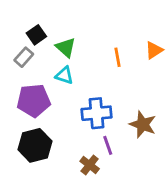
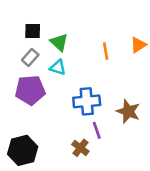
black square: (36, 35) -> (33, 31), turned 36
gray rectangle: (24, 57) -> (30, 57), moved
black hexagon: (35, 145) -> (23, 150), moved

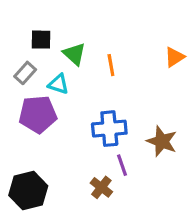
orange line: (106, 51) -> (111, 65), moved
gray rectangle: (30, 57) -> (25, 73), moved
cyan triangle: (58, 67) -> (58, 84), moved

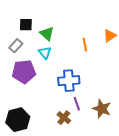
orange line: (111, 65) -> (85, 45), moved
cyan triangle: (58, 84) -> (45, 53), moved, turned 32
brown star: (162, 141) -> (102, 109), moved

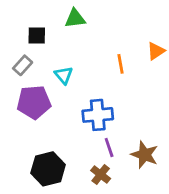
green triangle: (47, 34) -> (75, 18), moved, turned -49
brown cross: (64, 118) -> (101, 175), moved
black hexagon: (18, 120) -> (48, 169), moved

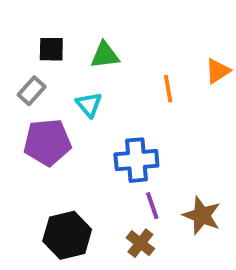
green triangle: (75, 18) -> (105, 55), moved

